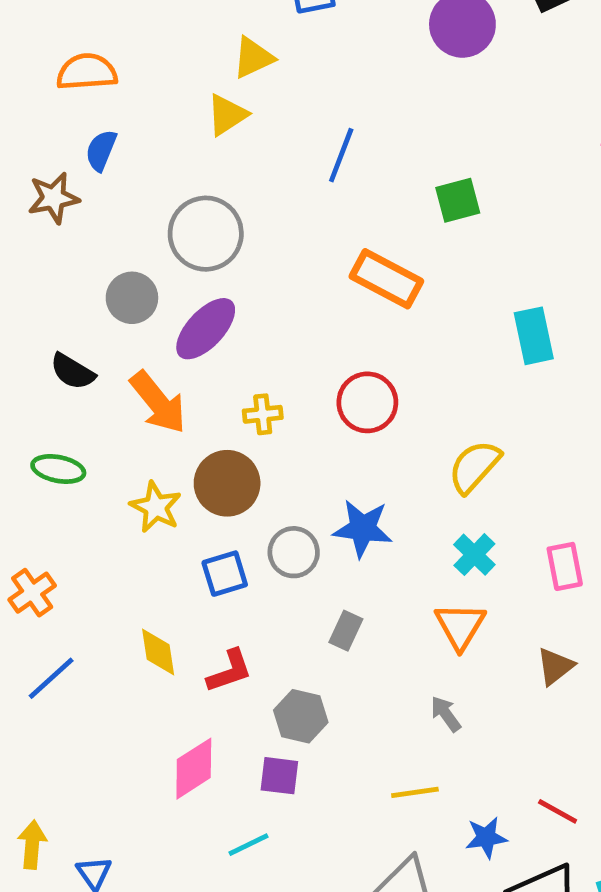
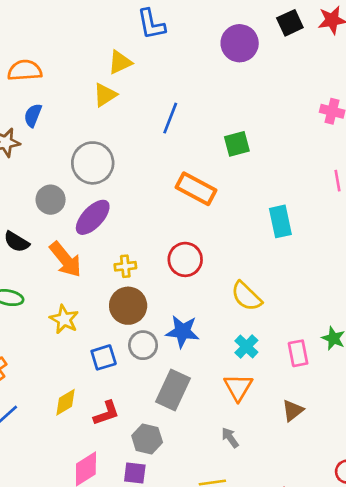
yellow semicircle: (474, 467) -> (246, 296), turned -88
brown circle: (227, 483) -> (128, 306), moved
gray rectangle: (346, 631) -> (173, 390), size x1.8
yellow diamond: (158, 652) -> (66, 402), turned 68

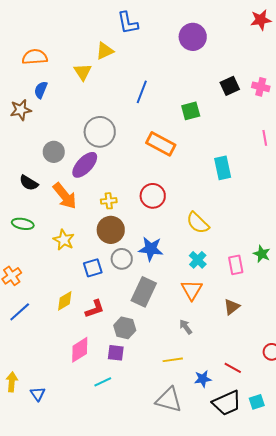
black square: (290, 23) -> (230, 86), moved
yellow triangle: (105, 95) -> (83, 72), moved, turned -30
gray circle: (93, 163) -> (100, 132), moved

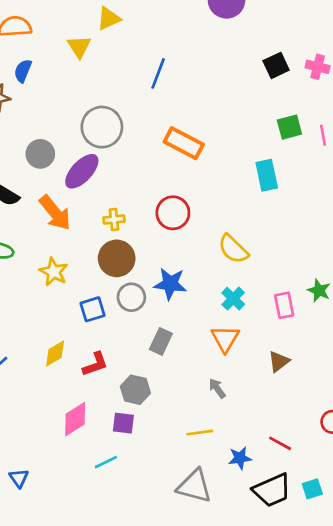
green square: (191, 111) -> (289, 127), moved
gray rectangle: (144, 292) -> (161, 341), size x0.7

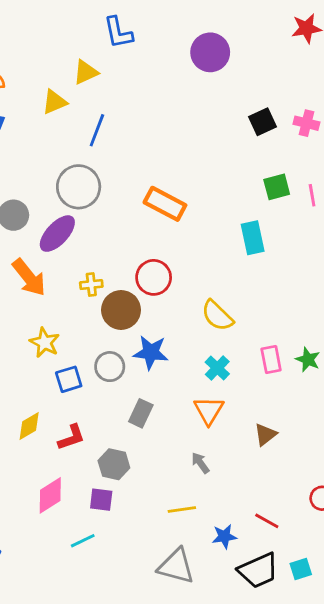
yellow triangle: (79, 47) -> (55, 102), turned 40
blue line: (158, 73) -> (97, 130), moved
brown circle: (117, 258) -> (121, 310), moved
yellow star: (54, 272) -> (45, 343), moved
pink rectangle: (284, 305) -> (271, 360), moved

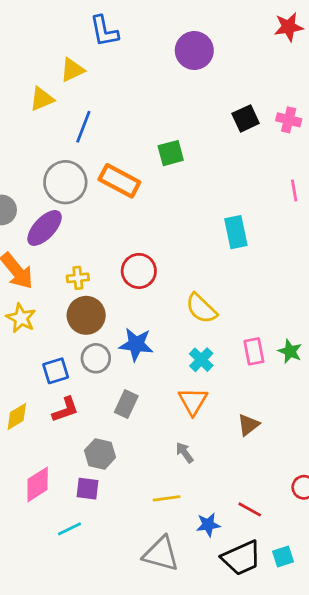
green square: (277, 187) -> (171, 153), moved
orange rectangle: (165, 204) -> (119, 181), moved
brown circle: (121, 310) -> (86, 315), moved
yellow star: (45, 343) -> (21, 318), moved
red L-shape: (71, 437) -> (65, 410), moved

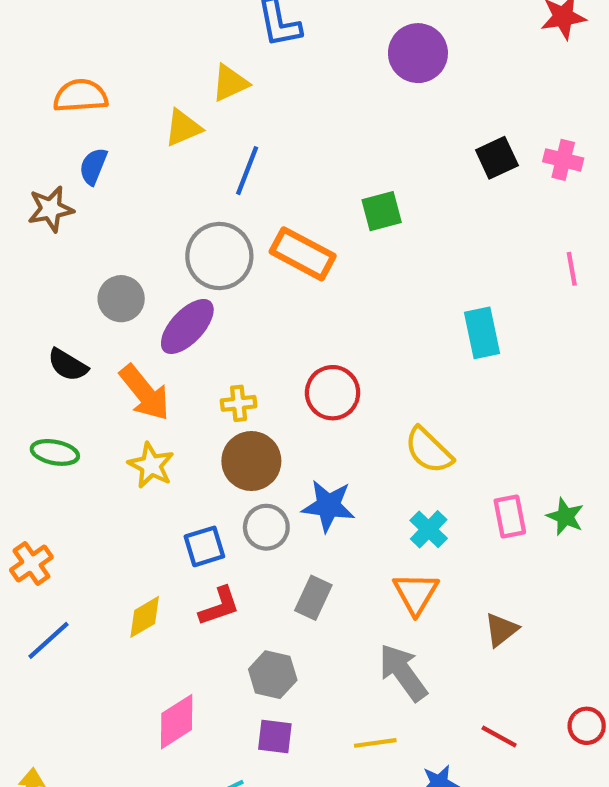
gray arrow: (185, 453) -> (403, 672), size x1.8
purple square: (88, 489) -> (275, 736), moved
red line: (250, 509) -> (499, 736), moved

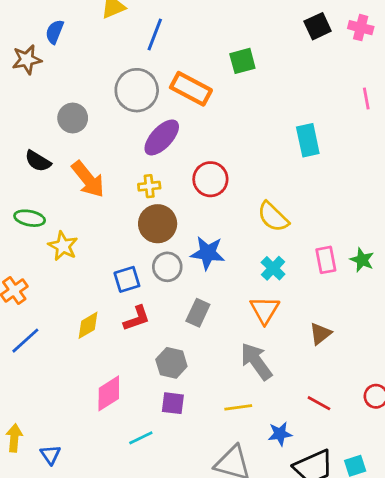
purple ellipse: (187, 326) -> (162, 137), moved
yellow star: (151, 465) -> (63, 246), moved

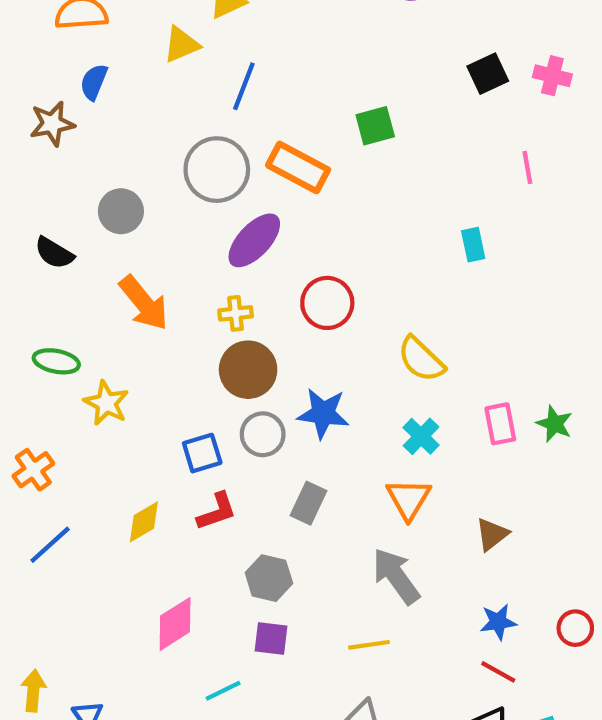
pink line: (366, 99) -> (527, 167), moved
cyan rectangle: (308, 140) -> (473, 245), size x0.7
black semicircle: (38, 161) -> (54, 253), moved
red line: (319, 403) -> (498, 672), moved
blue star: (280, 434) -> (498, 622), moved

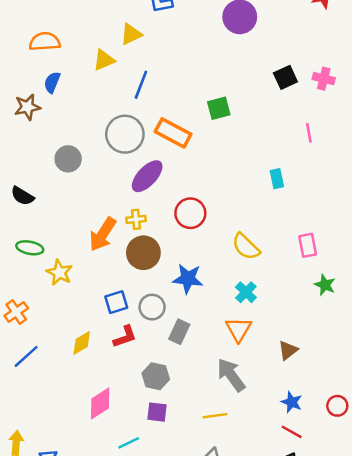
black semicircle: (54, 253) -> (22, 196), moved
orange arrow: (144, 303) -> (103, 234), moved, turned 72
pink rectangle: (500, 424) -> (308, 245), moved
gray circle: (263, 434) -> (152, 307), moved
blue star: (498, 622) -> (292, 402), turned 30

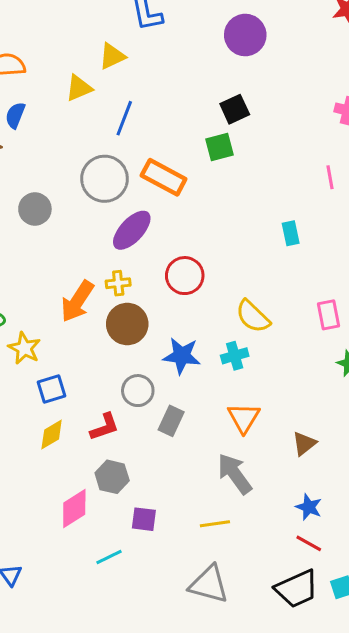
black square: (285, 77) -> (235, 109), moved
cyan cross: (246, 292) -> (235, 356), moved, turned 30
blue square: (116, 302) -> (52, 389), moved
gray hexagon: (156, 376) -> (112, 477), moved

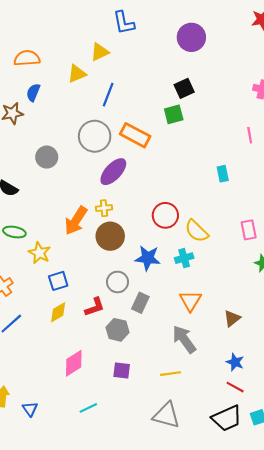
red circle: (185, 276) -> (165, 215), moved
gray hexagon: (112, 477) -> (117, 330), moved
cyan line: (109, 557) -> (88, 408), moved

